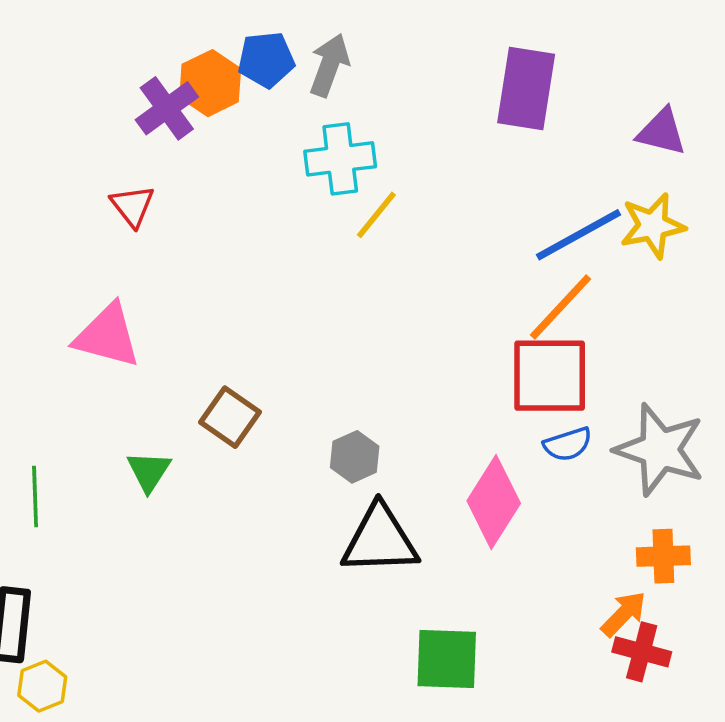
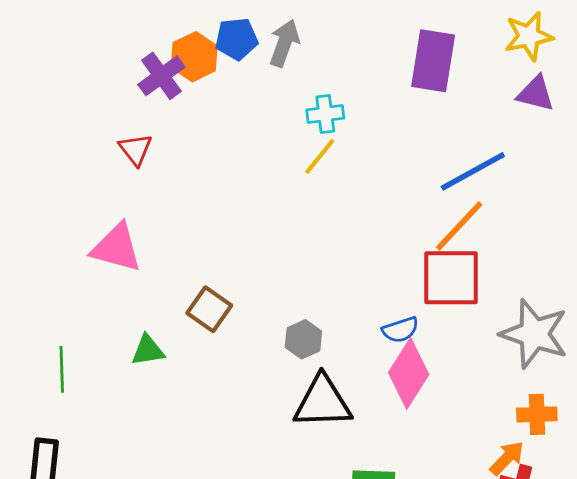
cyan cross: (340, 159) -> (325, 114), moved, size x0.7
yellow star: (653, 226) -> (529, 36), moved
blue semicircle: (568, 444) -> (400, 330), moved
green triangle: (149, 471) -> (148, 350), turned 48

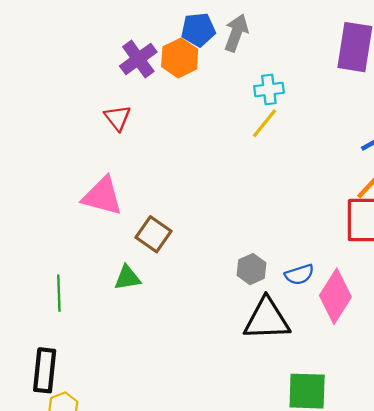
orange hexagon: (194, 57) -> (180, 58), moved
brown square: (209, 309) -> (154, 234), moved
blue semicircle: (400, 330) -> (299, 275), moved

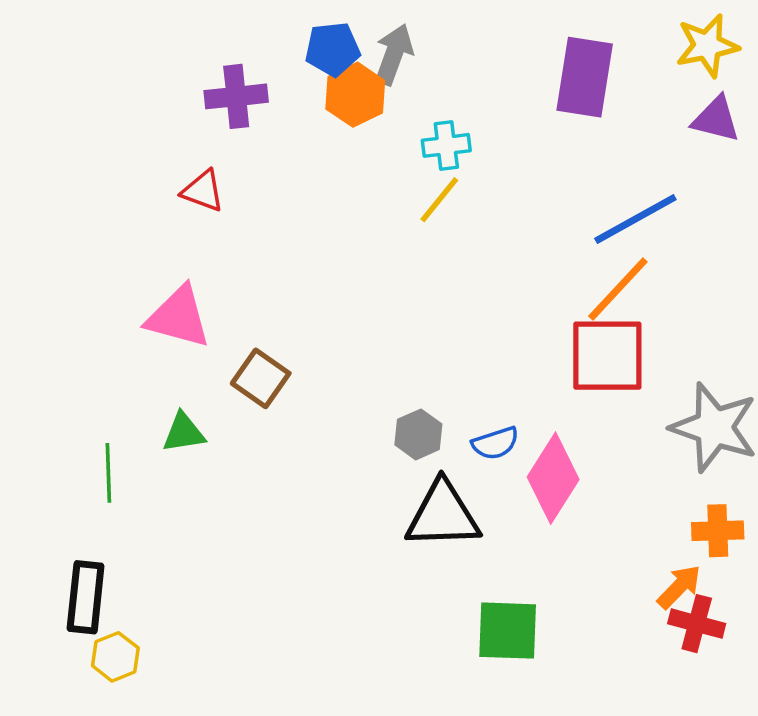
orange hexagon: (180, 58) -> (355, 95), moved
purple cross: (138, 59) -> (236, 96), turned 30
red triangle: (118, 118) -> (203, 191), turned -32
green triangle: (127, 278) -> (184, 433), moved

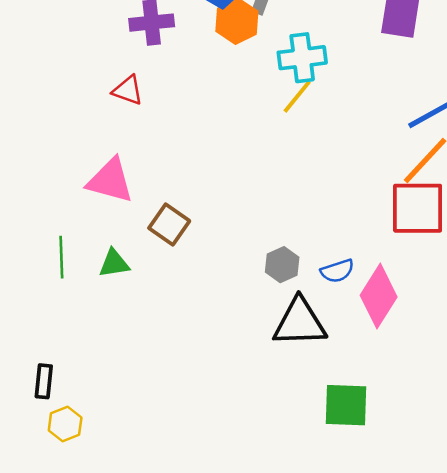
cyan cross: (446, 145) -> (302, 58), size x1.4
green line: (108, 473) -> (61, 257), moved
black rectangle: (86, 597) -> (44, 381), size x0.7

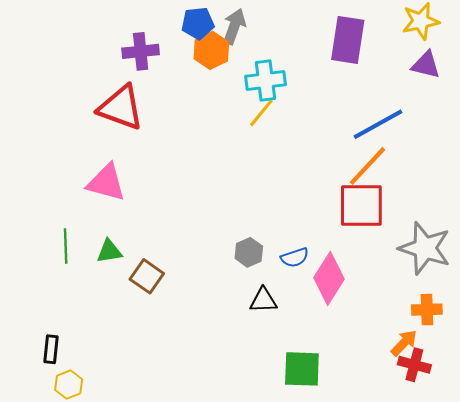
red triangle: (128, 90) -> (121, 108), size x1.8
brown square: (169, 225) -> (147, 276), moved
black triangle: (300, 322) -> (263, 300), size x0.6

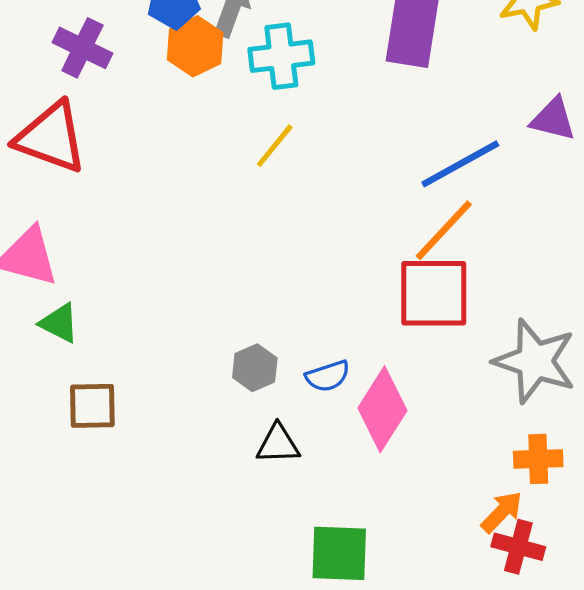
purple cross: (141, 51) -> (82, 48), turned 32
purple triangle: (426, 65) -> (553, 119), moved
cyan cross: (266, 81) -> (281, 56), moved
green triangle: (109, 251) -> (59, 323), moved, turned 36
brown square: (147, 276) -> (92, 406), turned -36

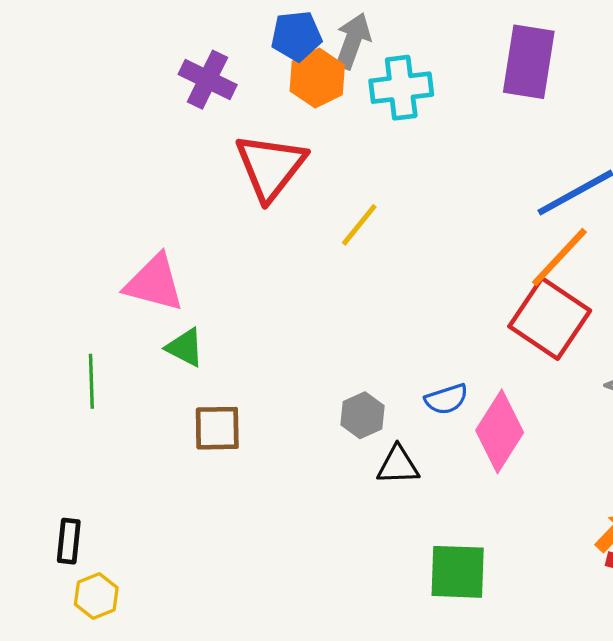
red triangle: (51, 137) -> (270, 167), moved, turned 48
yellow line: (275, 146) -> (359, 225), moved
red square: (434, 293) -> (550, 318), turned 34
gray hexagon: (255, 368) -> (362, 415), moved

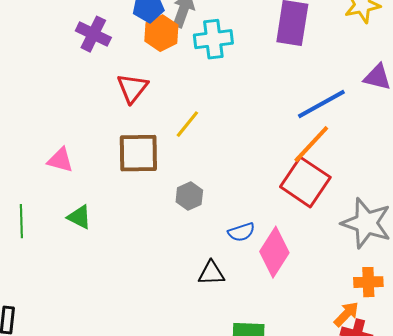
red triangle: (270, 167) -> (132, 88), size x0.7
pink triangle: (154, 283) -> (60, 160), size x0.7
green triangle: (185, 347) -> (79, 217), moved
gray hexagon: (362, 415) -> (189, 196), moved
brown square: (217, 428) -> (138, 153), moved, size x1.4

